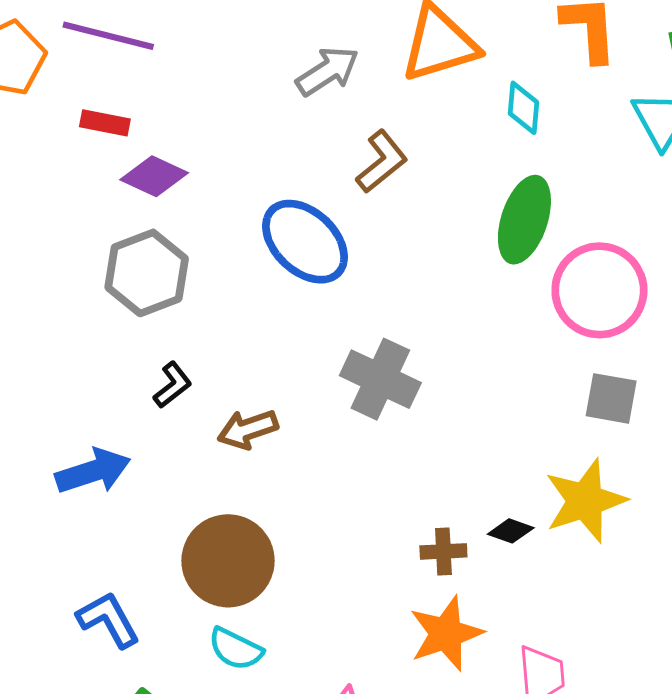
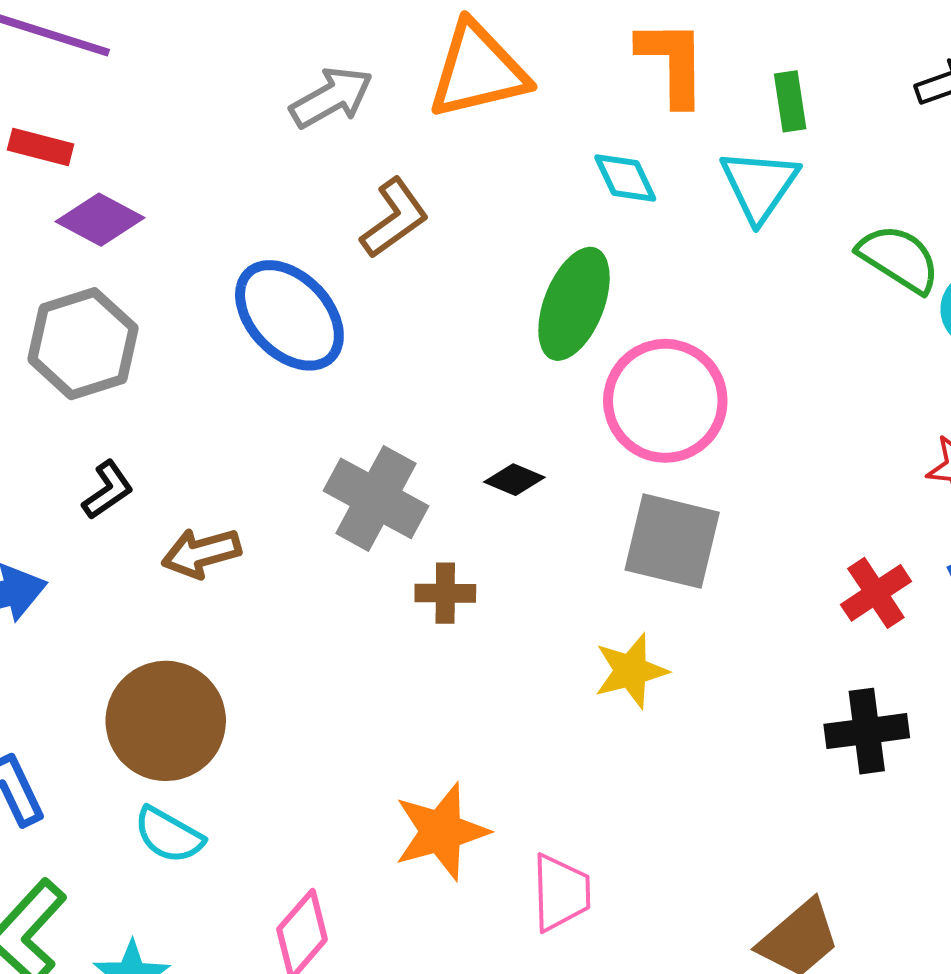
cyan diamond: (523, 108) -> (625, 178), moved, turned -34
gray square: (611, 398) -> (672, 541), size x1.4
yellow star: (585, 501) -> (631, 671), size x0.7
black diamond: (511, 531) -> (514, 480), moved
brown cross: (443, 551) -> (445, 593), moved

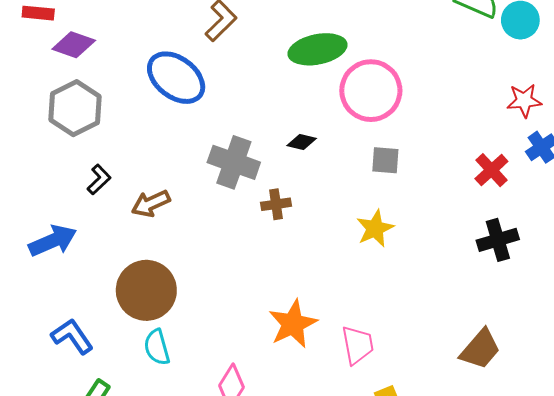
green ellipse: (574, 304) -> (318, 49), turned 66
gray square: (672, 541) -> (385, 160), size x0.6
cyan semicircle: (169, 835) -> (157, 347), turned 54

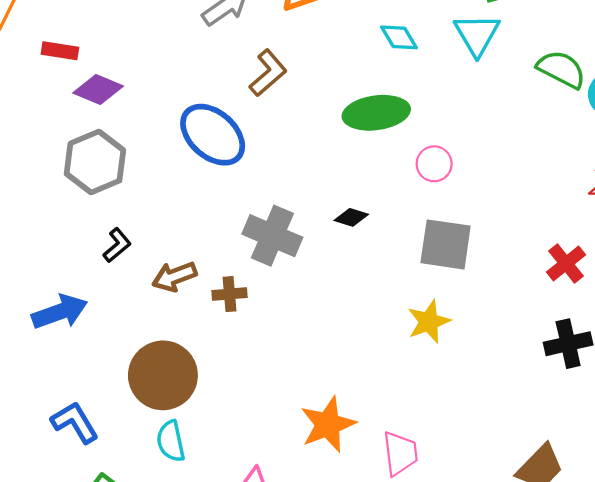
pink circle: (371, 91) -> (434, 164), size x0.5
gray square: (385, 160) -> (446, 244), size x1.6
brown cross: (276, 204) -> (230, 294), moved

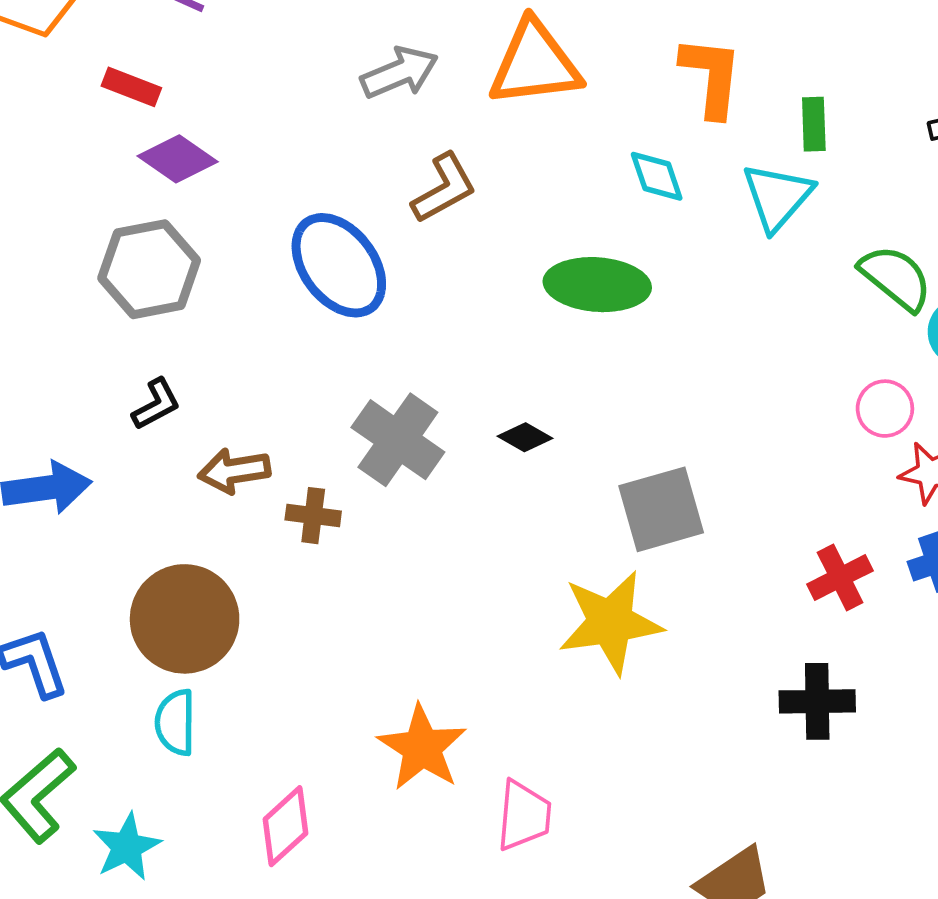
pink circle: (434, 164) -> (885, 409), moved
gray square: (446, 244) -> (661, 509), turned -36
yellow star: (429, 322) -> (610, 622), size x1.5
orange star: (328, 424) -> (422, 748), turned -30

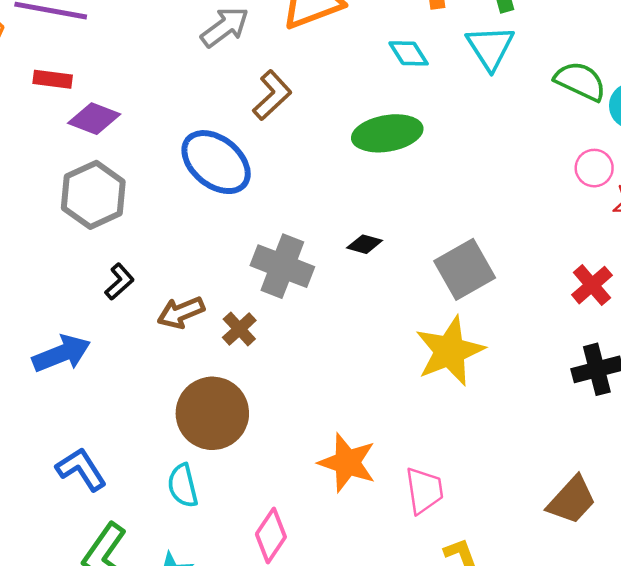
brown cross: (313, 516) -> (239, 329), turned -36
brown circle: (185, 619) -> (212, 413), moved

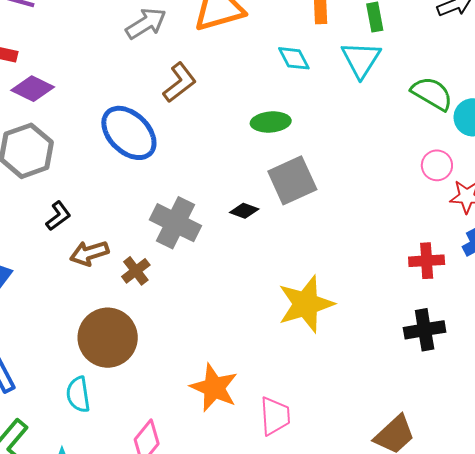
green ellipse: (387, 133) -> (271, 122), size x0.7
gray square: (465, 269) -> (292, 180), moved
black L-shape: (119, 282) -> (58, 216), moved
red cross: (592, 285) -> (427, 261), turned 32

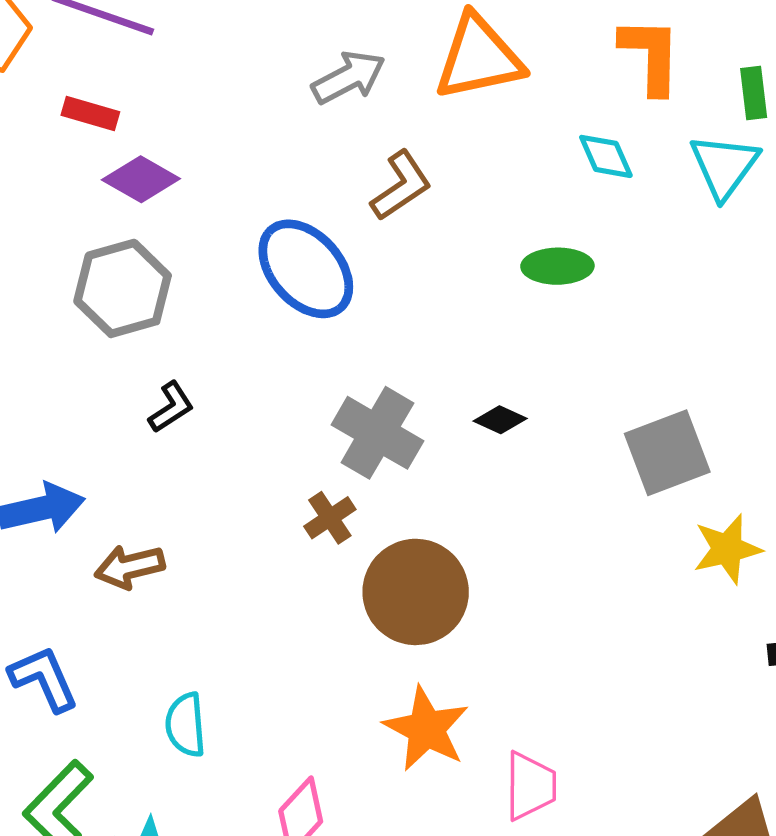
gray square: (292, 180) -> (667, 453), moved
brown arrow: (89, 253) -> (130, 567), moved
brown cross: (136, 271) -> (330, 518), moved
yellow star: (306, 304) -> (727, 549), moved, size x0.7
brown circle: (108, 338) -> (416, 592), moved

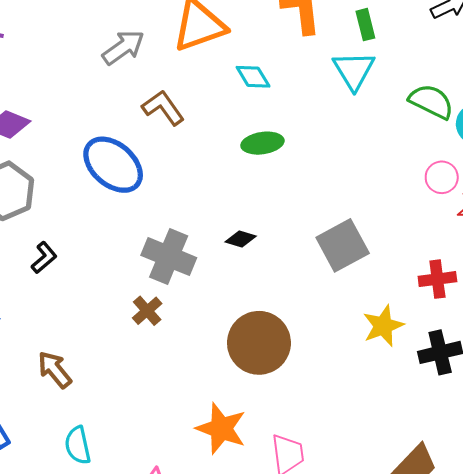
cyan diamond: (606, 156) -> (253, 77), moved
brown L-shape: (401, 186) -> (163, 108), turned -84
yellow star: (727, 549) -> (383, 326), moved
brown arrow: (130, 567) -> (55, 370), moved, turned 72
brown circle: (416, 592) -> (259, 343), moved

